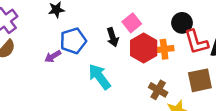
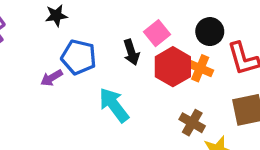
black circle: (182, 23) -> (210, 32), moved
blue pentagon: (73, 41) -> (79, 57), turned 30
orange cross: (164, 49) -> (200, 68), turned 30

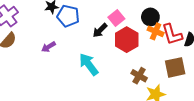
black arrow: (131, 52) -> (100, 30), turned 63
blue pentagon: (79, 57) -> (68, 16), moved
orange cross: (200, 68) -> (156, 31), moved

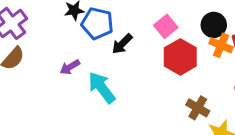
black arrow: (100, 30) -> (122, 44), moved
cyan arrow: (89, 64) -> (102, 87), moved

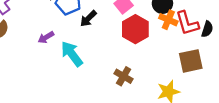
brown cross: (198, 108) -> (124, 76), moved

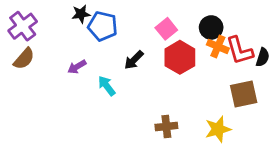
black arrow: (88, 19) -> (134, 60), moved
cyan arrow: (72, 54) -> (107, 86), size x0.7
brown cross: (124, 76) -> (166, 126), moved, turned -36

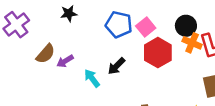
blue pentagon: (103, 26) -> (119, 25), moved
brown semicircle: (24, 59) -> (46, 54), moved
black arrow: (134, 60) -> (116, 66), moved

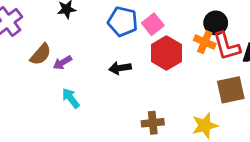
black circle: (186, 26) -> (216, 23), moved
black arrow: (116, 66) -> (120, 68), turned 36
cyan arrow: (92, 78) -> (71, 98), moved

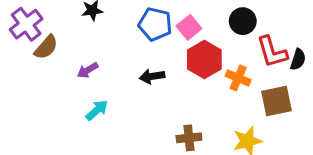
black circle: (216, 23) -> (243, 21), moved
orange cross: (205, 42) -> (238, 78), moved
brown semicircle: (41, 54) -> (46, 47), moved
cyan arrow: (71, 98) -> (97, 110), turned 85

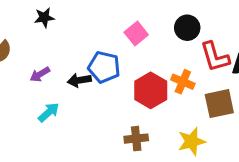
blue pentagon: (155, 24) -> (104, 67), moved
red hexagon: (204, 60) -> (151, 90), moved
black arrow: (152, 76) -> (79, 80), moved

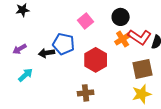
red L-shape: (215, 57) -> (140, 37), turned -40
orange cross: (183, 82) -> (123, 39), moved, turned 35
yellow star: (192, 141) -> (142, 94), moved

